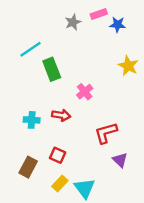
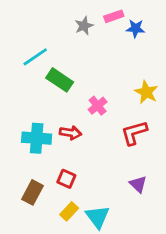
yellow star: (128, 66) -> (146, 92), moved
green rectangle: (52, 69) -> (60, 80), turned -35
cyan cross: (32, 120) -> (37, 138), size x1.5
red L-shape: (106, 133) -> (134, 133), moved

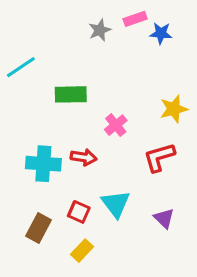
cyan line: (35, 57) -> (21, 67), moved
green rectangle: (60, 80) -> (71, 94), turned -35
yellow star: (146, 92) -> (174, 109), turned 30
cyan triangle: (98, 217) -> (116, 204), moved

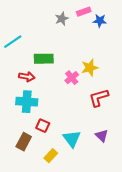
yellow star: (174, 109) -> (90, 68), moved
red arrow: (84, 157) -> (27, 77), moved
cyan triangle: (116, 204) -> (72, 139), moved
red square: (79, 212) -> (43, 126), moved

